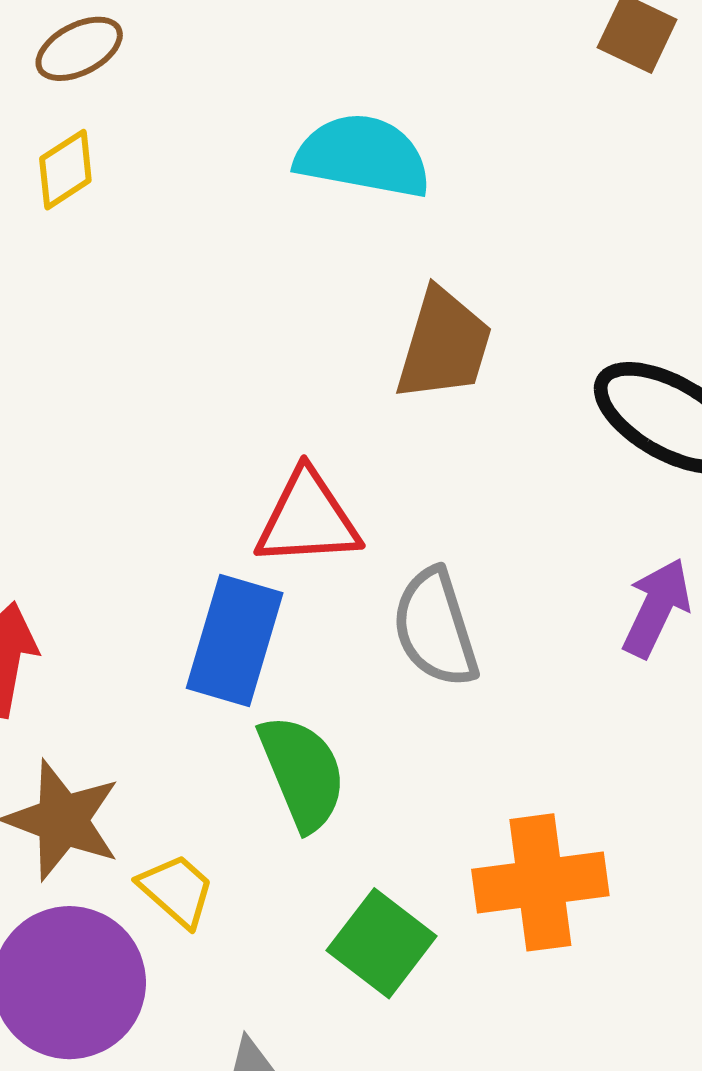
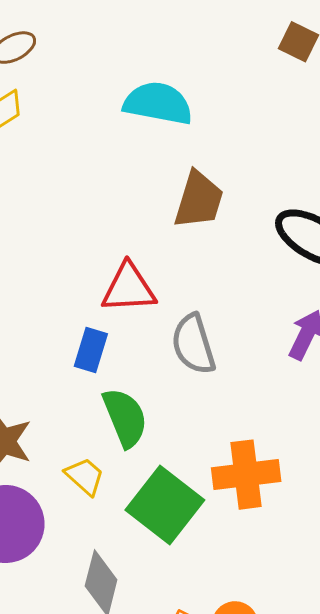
blue rectangle: (235, 641) -> (91, 350), size x0.7
yellow trapezoid: (177, 890) -> (85, 476), moved
green square: (382, 943) -> (165, 505), size x1.4

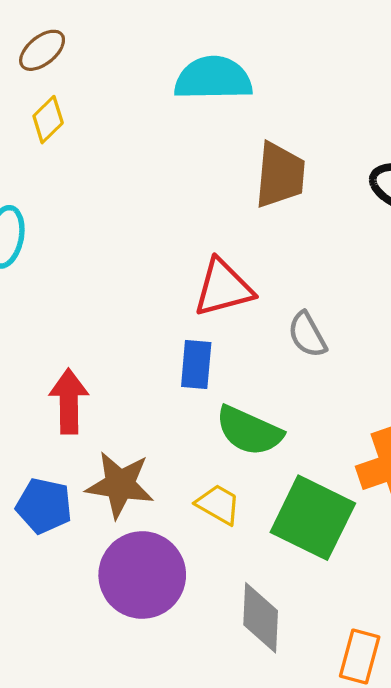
gray semicircle: (193, 344) -> (307, 335), size x0.7
green semicircle: (125, 418) -> (249, 431), turned 148

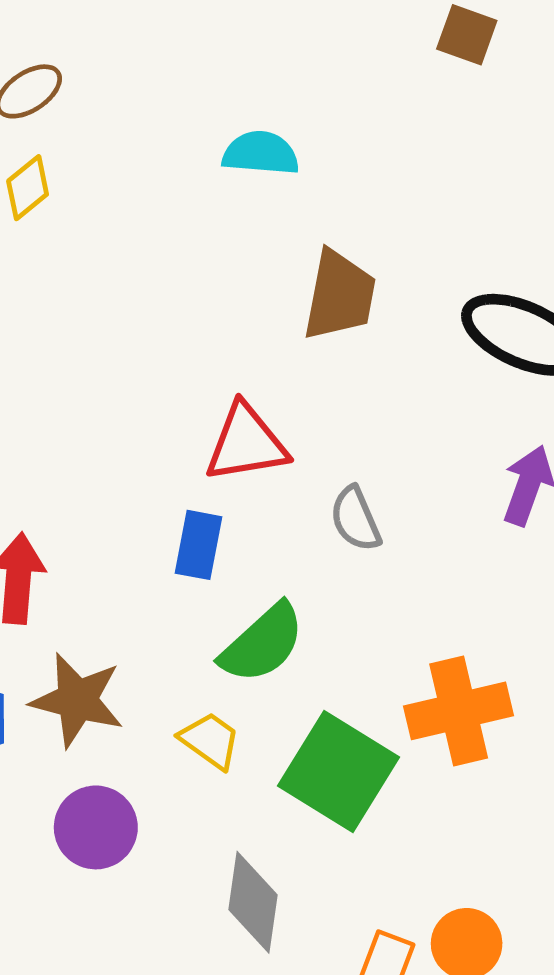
cyan semicircle: (213, 78) -> (261, 153), size x0.7
green semicircle: (249, 431) -> (262, 643), turned -72
purple circle: (142, 575) -> (96, 827), size x0.7

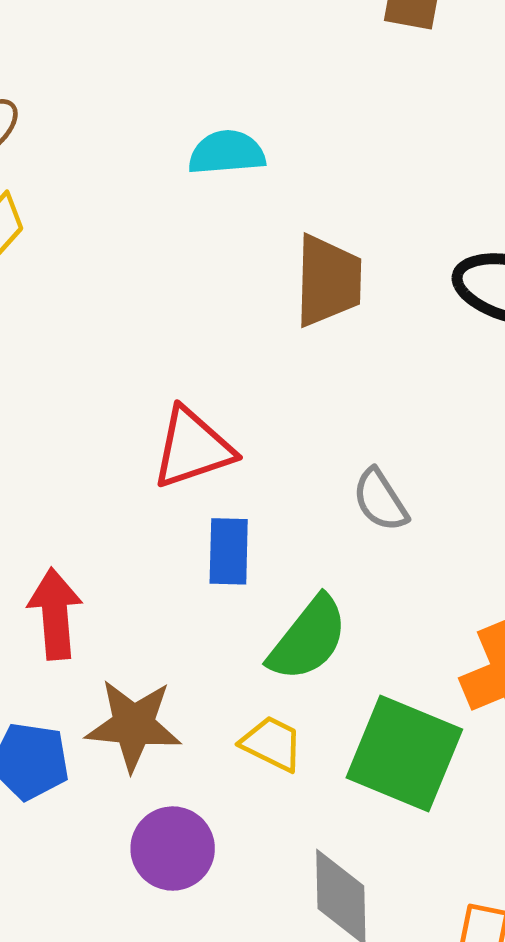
red triangle: (246, 443) -> (193, 448), moved

